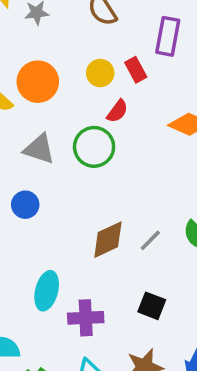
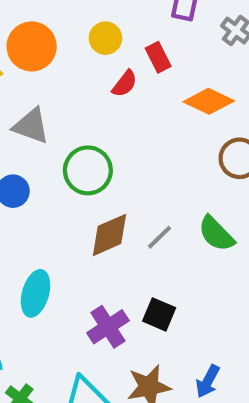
red rectangle: (136, 70) -> (158, 57), moved
green circle: (94, 147) -> (88, 170), moved
purple cross: (86, 318) -> (108, 327), moved, turned -32

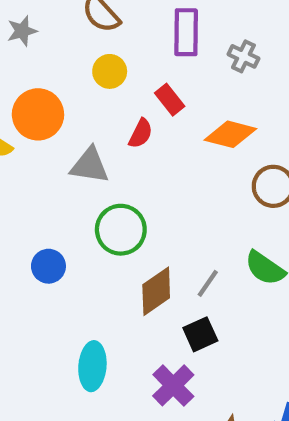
yellow circle: (105, 38) -> (110, 71), moved
gray triangle: (31, 126) -> (90, 165), moved
black square: (159, 314) -> (200, 334), moved, turned -36

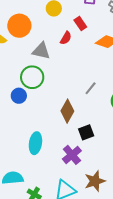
green circle: (121, 230) -> (32, 77), moved
gray line: (208, 283) -> (91, 88), moved
brown diamond: (156, 291) -> (67, 111), turned -30

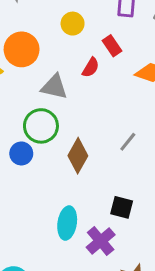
brown diamond: (67, 111) -> (78, 156), moved
black square: (86, 132) -> (122, 207), turned 35
cyan ellipse: (35, 143) -> (67, 223), moved

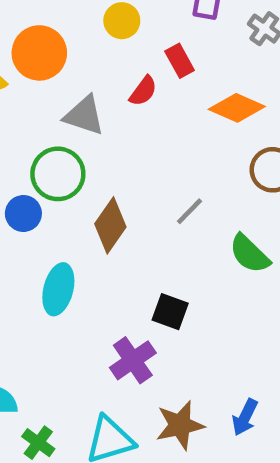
cyan ellipse: (67, 223) -> (58, 289), moved

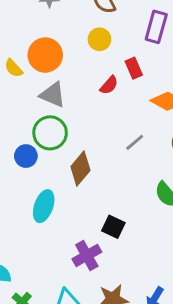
gray triangle: (84, 115) -> (53, 95), moved
gray line: (190, 211) -> (135, 142), moved

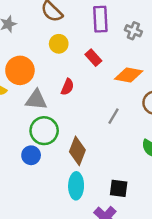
red semicircle: (109, 85) -> (67, 87), moved
cyan ellipse: (44, 206) -> (76, 186), moved

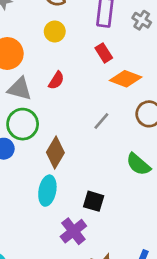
gray cross: (133, 31) -> (142, 20), moved
red rectangle: (93, 58) -> (104, 53), moved

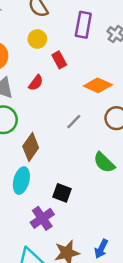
red rectangle: (104, 53) -> (59, 60), moved

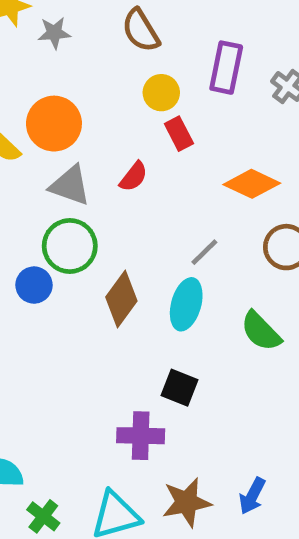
yellow circle: (37, 39) -> (161, 93), moved
cyan ellipse: (21, 181) -> (186, 304), moved
purple cross: (42, 218) -> (141, 436), turned 35

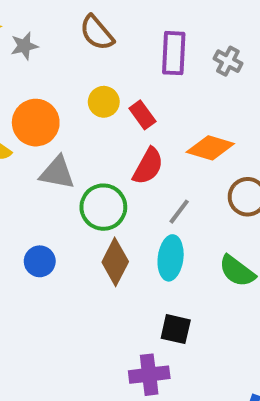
yellow circle: (161, 93) -> (104, 102), moved
red semicircle: (134, 177) -> (148, 166), moved, size x1.4
green circle: (70, 246) -> (103, 207), moved

